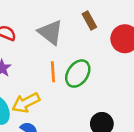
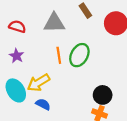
gray triangle: (50, 32) -> (54, 23), turned -35

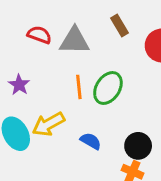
red semicircle: (17, 26) -> (39, 35), moved
blue semicircle: (43, 104) -> (91, 141), moved

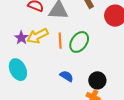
yellow arrow: (48, 124) -> (37, 36), moved

